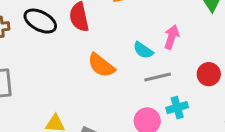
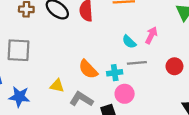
orange semicircle: (101, 65) -> (88, 69), moved
cyan cross: (177, 108) -> (115, 73), moved

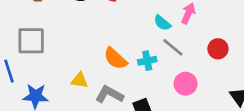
gray line: (137, 63) -> (173, 47), turned 48
pink circle: (125, 94) -> (186, 84), moved

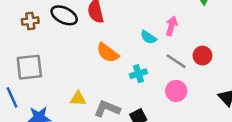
gray line: (173, 47) -> (176, 61), moved
orange semicircle: (115, 59) -> (108, 53), moved

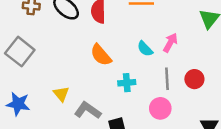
gray line: (176, 61) -> (167, 79), turned 40
gray square: (29, 67) -> (20, 52), turned 32
yellow triangle: (78, 99) -> (61, 94), turned 35

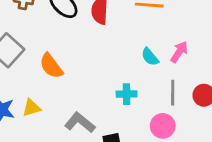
orange semicircle: (101, 55) -> (51, 66), moved
yellow triangle: (61, 94) -> (32, 108), moved, turned 49

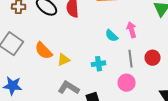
pink arrow: (179, 52) -> (132, 30), turned -42
yellow triangle: (32, 108) -> (64, 60), moved

